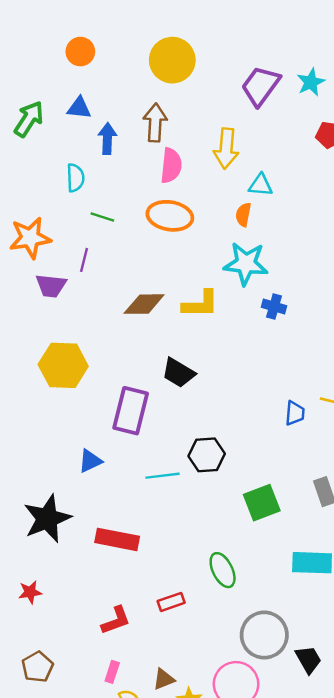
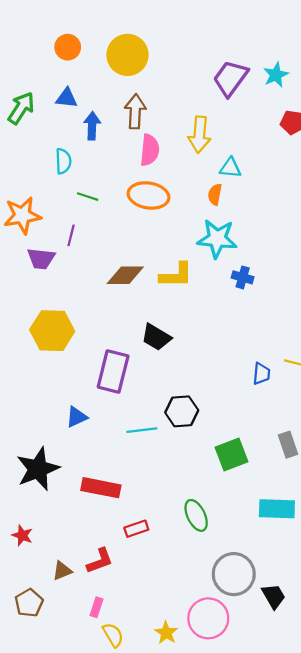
yellow circle: (172, 60) -> (127, 55), moved
red star: (30, 592) -> (22, 535), turned 30
red rectangle: (171, 602) -> (136, 529), moved
brown triangle: (164, 679) -> (62, 571), moved

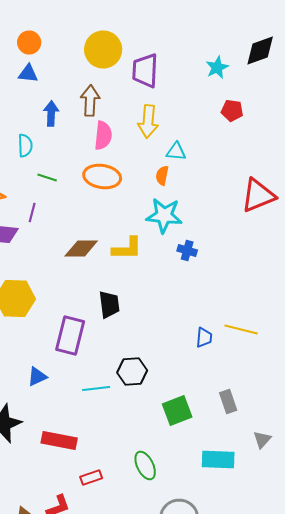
yellow circle: (127, 55) -> (103, 50), moved
purple trapezoid: (230, 78) -> (145, 70), moved, turned -33
blue triangle: (67, 98) -> (28, 74), moved
black trapezoid: (156, 337) -> (109, 304), turned -128

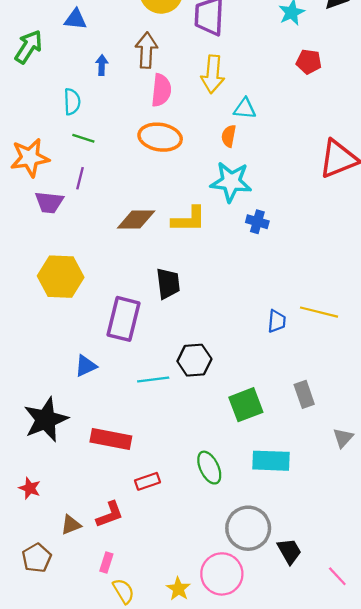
blue arrow: (51, 114) -> (102, 65), size x0.7
green line: (47, 178) -> (83, 138), moved
cyan rectangle: (218, 460) -> (271, 461), moved

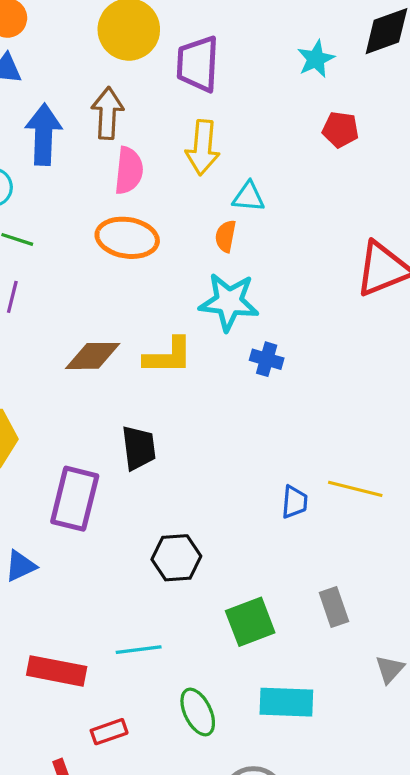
blue arrow: (102, 65) -> (43, 134), size x2.0
cyan line: (153, 380) -> (139, 650), moved

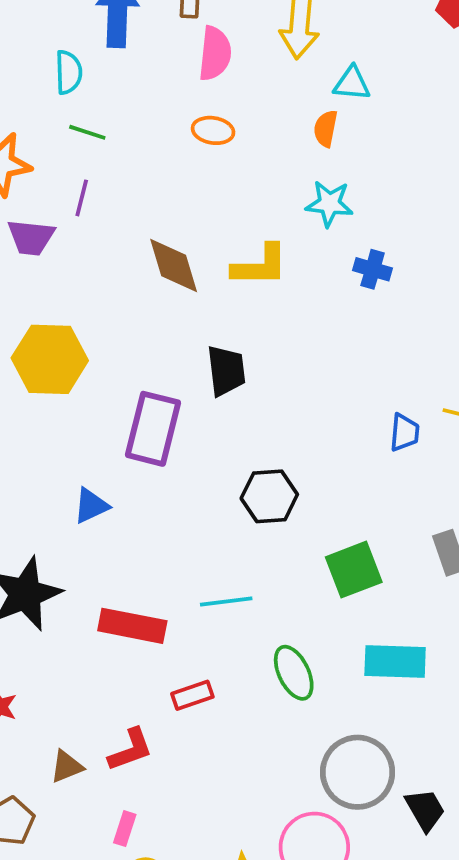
orange ellipse: (127, 238) -> (213, 130), size x0.6
cyan star: (229, 302) -> (329, 204), size x0.7
brown diamond: (93, 356) -> (174, 266), turned 74

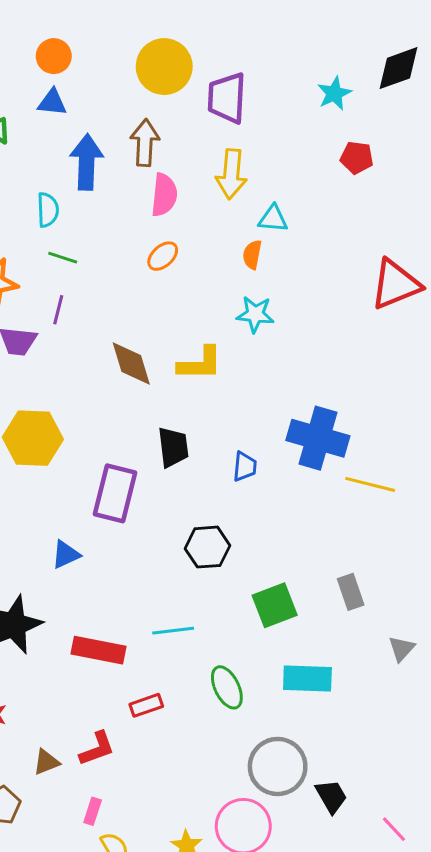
orange ellipse: (213, 130) -> (163, 256), turned -52
blue cross: (373, 269) -> (318, 438), moved, size x2.0
blue trapezoid: (404, 433) -> (245, 467), moved

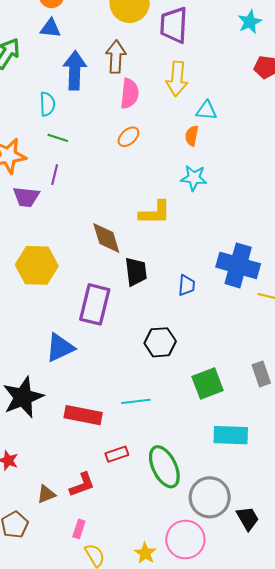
brown diamond: (131, 364) -> (106, 238), moved
blue triangle: (66, 555) -> (60, 348), size x1.4
green ellipse: (227, 687) -> (164, 467), moved, size x1.4

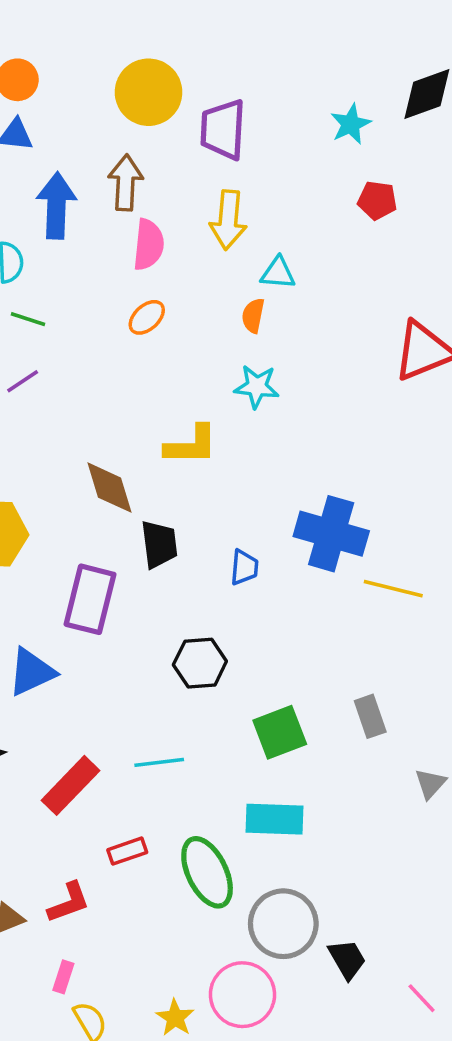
purple line: (55, 175) -> (23, 381), turned 42
red rectangle: (83, 415) -> (71, 785), turned -57
cyan rectangle: (231, 435) -> (274, 819), moved

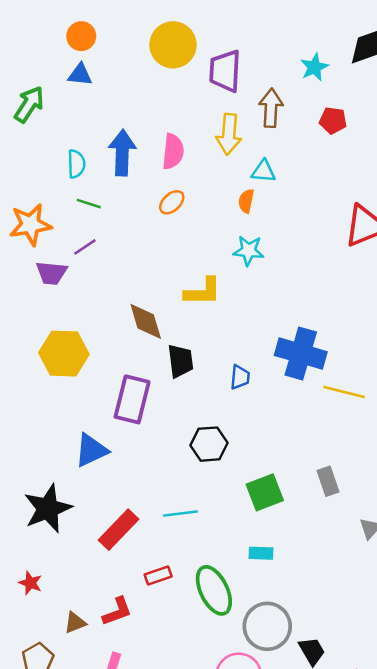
brown arrow: (125, 183) -> (271, 108), moved
blue arrow: (56, 206) -> (122, 153), moved
cyan rectangle: (274, 819) -> (261, 553), size x0.6

